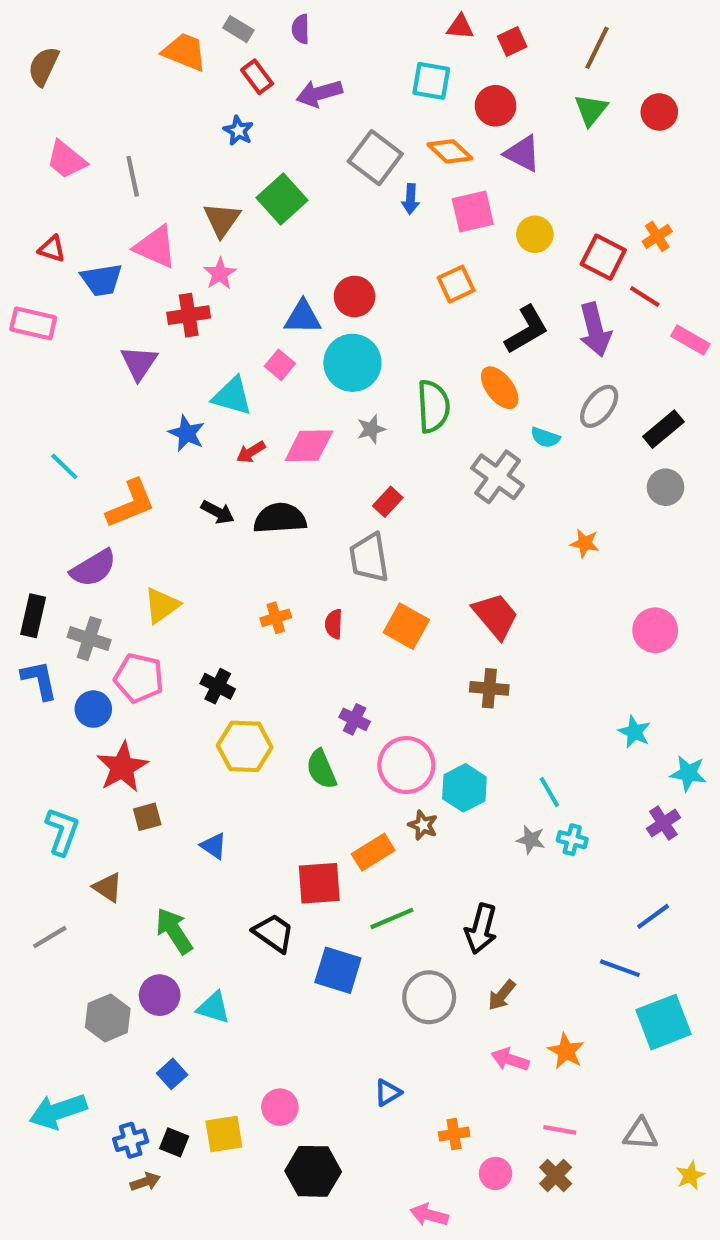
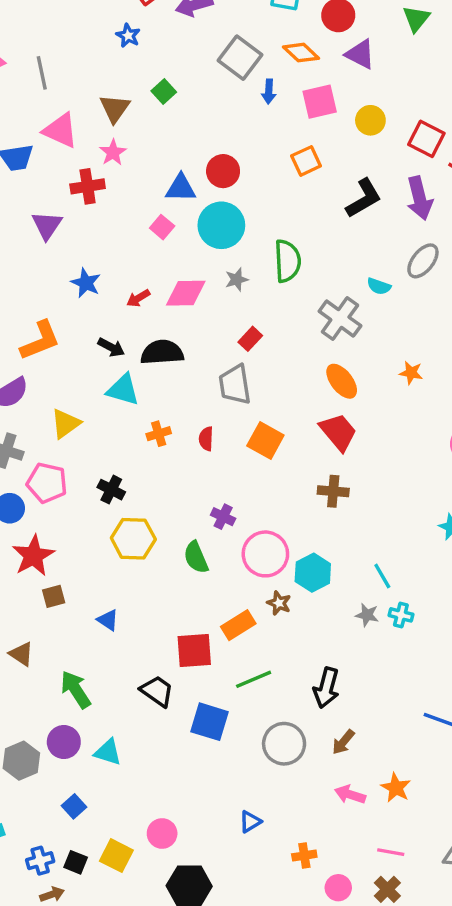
green square: (282, 199) -> (164, 91), size x0.6
orange ellipse: (500, 388) -> (342, 381), moved
cyan triangle: (232, 396) -> (123, 390), moved
yellow square: (224, 1134) -> (116, 856), turned 36

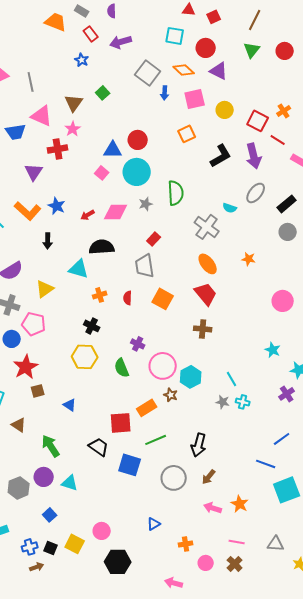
orange L-shape: (40, 341) -> (28, 211), moved, turned 64
black arrow: (111, 347) -> (48, 241), moved, turned 63
black cross: (111, 490) -> (92, 326), moved

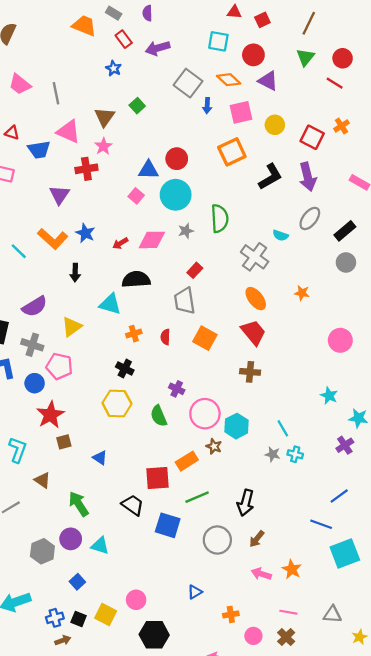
orange square: (187, 134) -> (232, 152), size x1.4
red line: (278, 140) -> (335, 83), moved

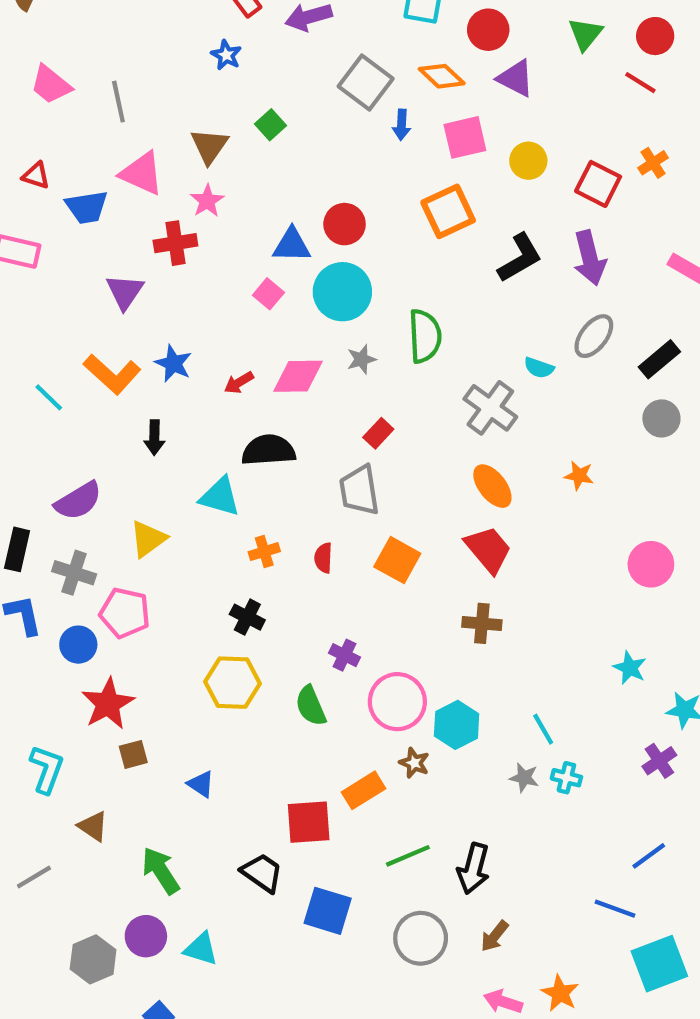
green line: (197, 497) -> (408, 856), moved

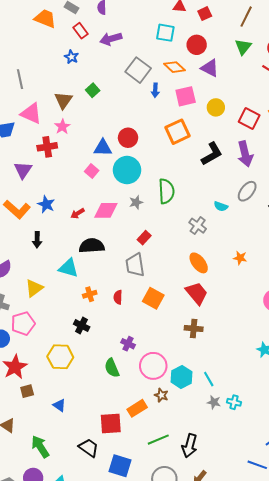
gray cross: (490, 408) -> (198, 226), size x0.7
pink pentagon: (125, 613) -> (23, 323), turned -30
yellow hexagon: (233, 683) -> (60, 357), moved
cyan line: (543, 729) -> (209, 379), moved

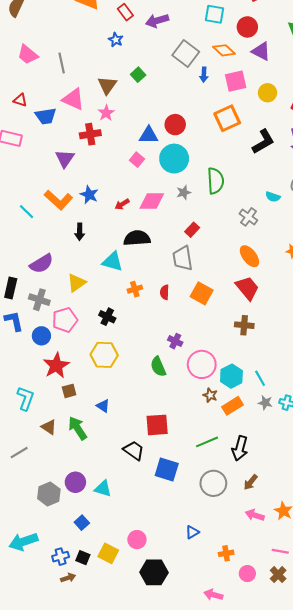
black cross: (82, 325) -> (107, 317), moved
orange rectangle: (137, 408) -> (232, 406), moved
green arrow: (40, 447) -> (78, 428), moved

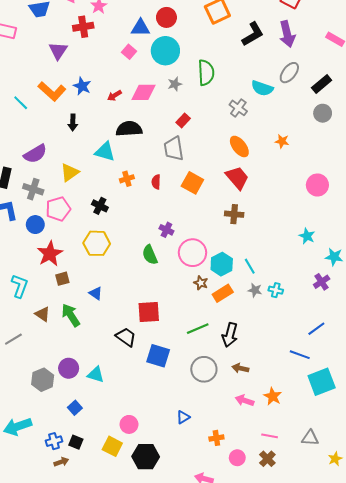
cyan semicircle: (273, 197) -> (262, 88), size x1.5
brown arrow: (251, 482) -> (240, 368), turned 63
yellow square: (108, 553) -> (112, 446), moved

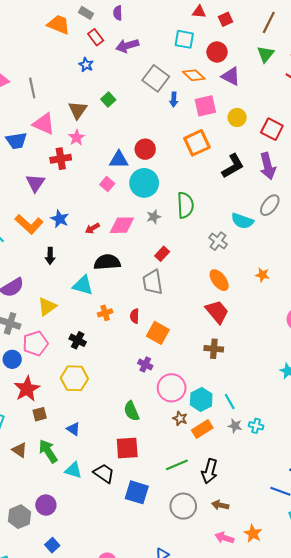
orange square: (192, 183) -> (158, 333), moved
green semicircle: (150, 255) -> (131, 411), moved
cyan triangle: (96, 374) -> (73, 470), moved

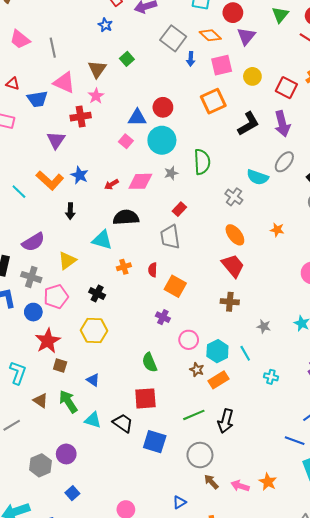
purple triangle: (231, 76) -> (246, 36), turned 42
pink circle: (172, 388) -> (189, 340), size x0.7
brown square: (40, 414) -> (60, 366), turned 32
gray star: (235, 426) -> (264, 326), moved
brown arrow: (220, 505) -> (211, 482), moved, turned 35

